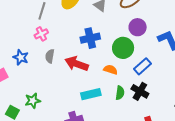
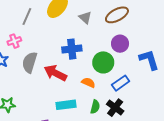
pink cross: (41, 34) -> (14, 41), moved
gray semicircle: (50, 56) -> (30, 62), size x1.5

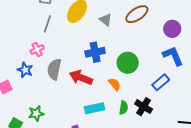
purple circle: (120, 44) -> (172, 29), moved
orange semicircle: (88, 83) -> (115, 84), turned 32
blue rectangle: (121, 83) -> (161, 82), moved

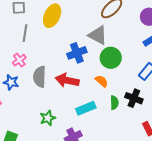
gray triangle: (106, 20) -> (98, 35), moved, size x1.5
green star: (36, 114) -> (48, 118), moved

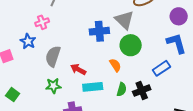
gray semicircle: (40, 77) -> (53, 56), moved
red arrow: (67, 80) -> (78, 69), moved, size x0.7
black cross: (134, 98) -> (142, 90), turned 30

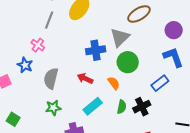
gray triangle: (124, 20) -> (120, 37), turned 35
pink cross: (42, 22) -> (38, 45), turned -32
red arrow: (78, 69) -> (85, 78), moved
cyan rectangle: (93, 87) -> (93, 106), turned -30

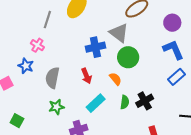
gray triangle: (120, 37) -> (119, 33), turned -35
red arrow: (85, 78) -> (86, 76), turned -133
blue rectangle: (160, 83) -> (176, 77), moved

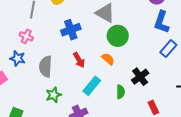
blue cross: (95, 47) -> (71, 30), moved
blue L-shape: (173, 50) -> (162, 22), turned -130
green semicircle: (125, 102) -> (121, 92), moved

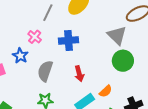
blue cross: (71, 30) -> (69, 40), moved
orange semicircle: (108, 59) -> (106, 91), moved, turned 80

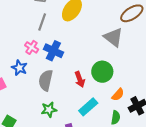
blue cross: (69, 40) -> (53, 51), moved, turned 36
green circle: (123, 61) -> (102, 72), moved
orange semicircle: (106, 91) -> (118, 95), moved

